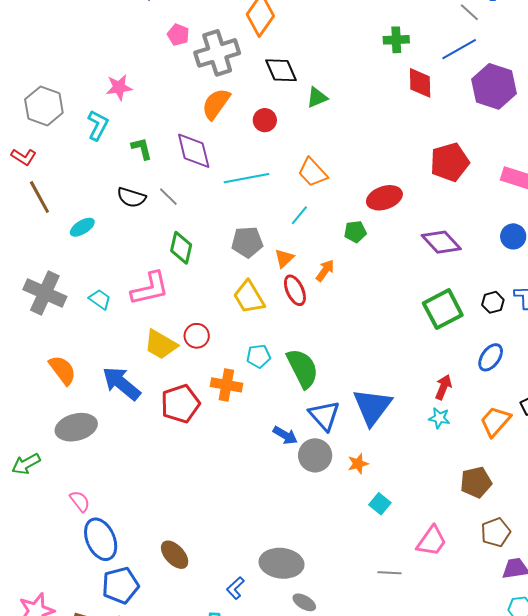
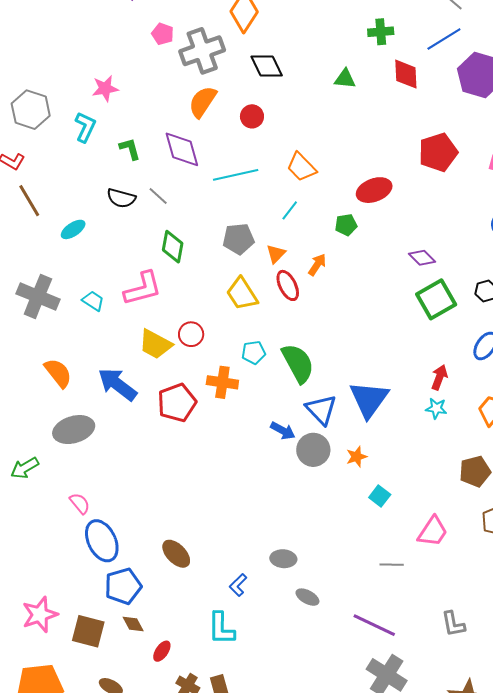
green triangle: (317, 97) -> (345, 79), moved, turned 30
purple diamond: (441, 242) -> (422, 258), moved, size x0.7
gray ellipse: (282, 563) -> (283, 559), size x0.6

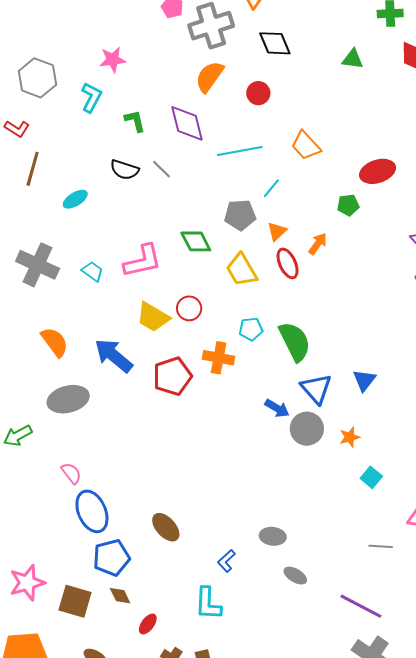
brown line: (29, 201) -> (33, 169), turned 44
cyan line: (290, 210) -> (271, 188), moved
green diamond: (173, 247) -> (196, 241), moved, turned -40
blue triangle: (369, 399) -> (364, 380), size x0.6

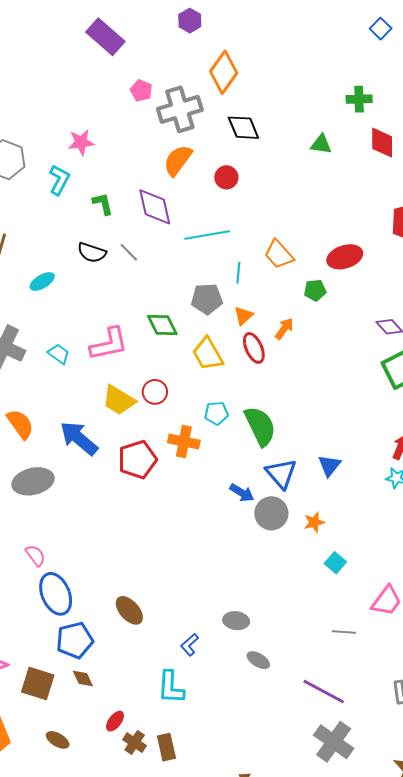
orange trapezoid: (306, 146) -> (279, 254), moved
cyan line: (271, 188) -> (238, 273), turned -35
red ellipse: (148, 624) -> (115, 721), moved

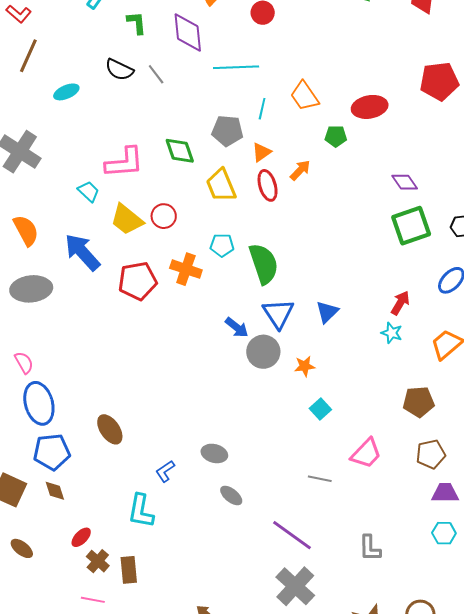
cyan trapezoid: (59, 354) -> (89, 191), moved

